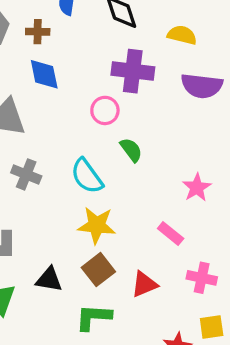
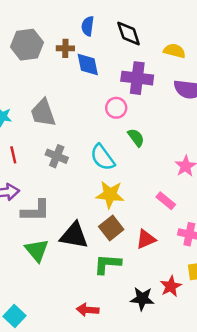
blue diamond: (44, 74) -> (88, 64), moved
black triangle: (49, 279) -> (74, 235), size x1.4

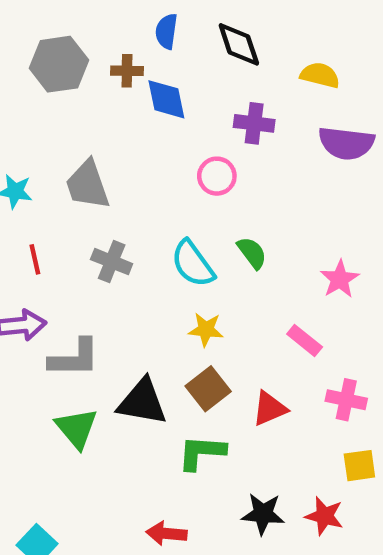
purple cross: (137, 78) -> (254, 123), size x0.7
green semicircle: (136, 138) -> (252, 253), moved
yellow star: (110, 195) -> (206, 330), size x0.7
red star: (171, 286) -> (324, 516), moved, turned -30

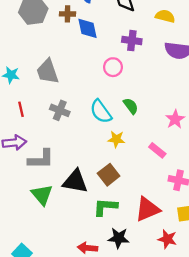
yellow star: (206, 330) -> (116, 139), moved
red triangle: (270, 409) -> (147, 209), moved, size x1.4
black star: (263, 514) -> (119, 238), moved

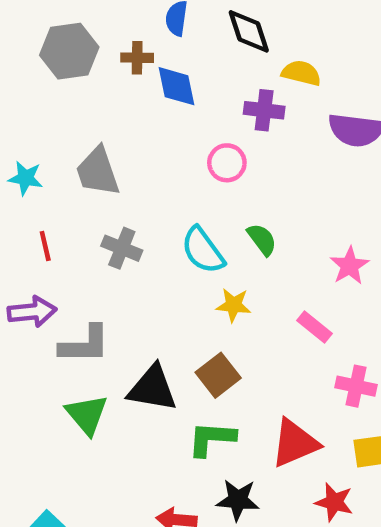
yellow semicircle: (165, 16) -> (301, 73), moved

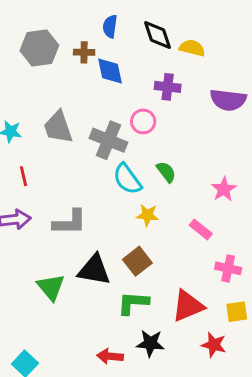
yellow semicircle: (301, 73) -> (192, 48), moved
gray cross: (122, 248) -> (109, 140), moved, size x1.4
gray L-shape: (85, 345) -> (70, 222), moved

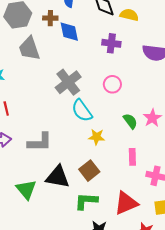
pink circle: (143, 121) -> (112, 84), moved
gray trapezoid: (58, 127) -> (29, 49), moved
gray cross: (109, 140) -> (68, 82), turned 30
green semicircle: (166, 172) -> (130, 121), moved
pink rectangle: (201, 230) -> (132, 157), moved, turned 49

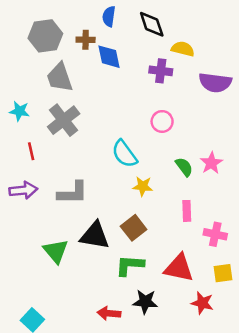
yellow semicircle: (129, 15) -> (183, 49), moved
gray cross: (68, 82) -> (64, 120), moved
red triangle: (126, 203) -> (179, 268), turned 35

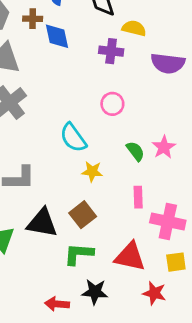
pink cross: (215, 234) -> (168, 221), size x1.4

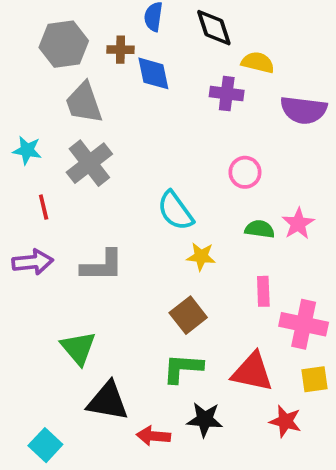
pink circle: (112, 104) -> (245, 172), moved
green semicircle: (135, 151) -> (260, 229), turned -45
black triangle: (42, 223) -> (108, 401), moved

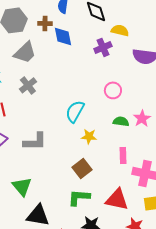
purple cross: (227, 94) -> (103, 47), turned -30
gray trapezoid: (84, 103) -> (25, 52), turned -115
gray cross: (89, 163) -> (28, 85), size x0.7
cyan semicircle: (175, 211) -> (75, 111), turned 65

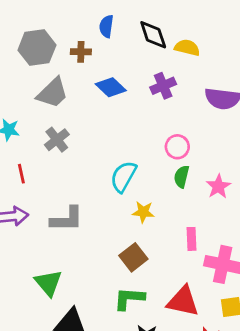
yellow semicircle: (120, 30) -> (187, 48), moved
blue diamond: (63, 36) -> (111, 87), moved, turned -35
green semicircle: (121, 121) -> (182, 177), moved, turned -84

